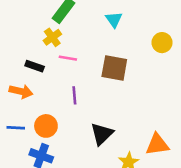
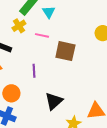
cyan triangle: (114, 19) -> (49, 12), moved
pink line: (68, 58) -> (42, 35), moved

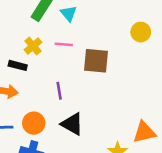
yellow cross: (19, 26) -> (33, 46), moved
black triangle: (54, 101) -> (72, 124), moved, turned -42

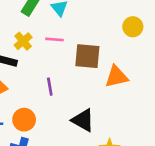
black triangle: (72, 124) -> (83, 120), moved
orange triangle: (144, 132) -> (116, 77), moved

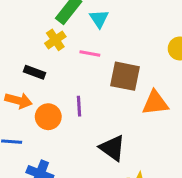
yellow cross: (23, 41) -> (55, 40), moved
orange circle: (24, 120) -> (48, 117), moved

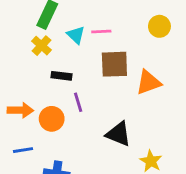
cyan triangle: (99, 19) -> (76, 35), moved
pink line: (90, 54) -> (101, 32), moved
black rectangle: (34, 72) -> (61, 76), moved

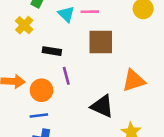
yellow cross: (41, 46) -> (24, 25), moved
orange triangle: (149, 82) -> (134, 81), moved
blue line: (23, 150) -> (39, 115), moved

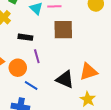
orange triangle: (134, 81) -> (89, 72), moved
blue line: (39, 115) -> (31, 85), moved, turned 40

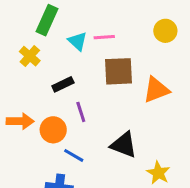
black rectangle: (25, 37) -> (63, 84), turned -32
orange triangle: (89, 72) -> (156, 90), moved

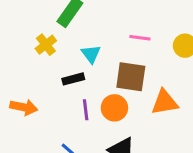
pink line: (104, 37) -> (140, 38), moved
cyan triangle: (78, 41) -> (91, 54), moved
orange circle: (53, 130) -> (114, 108), moved

